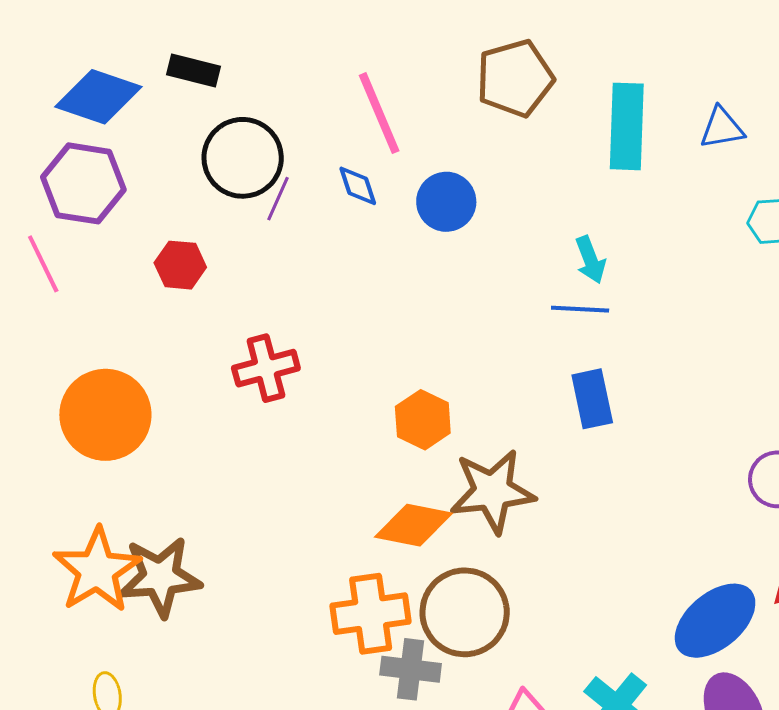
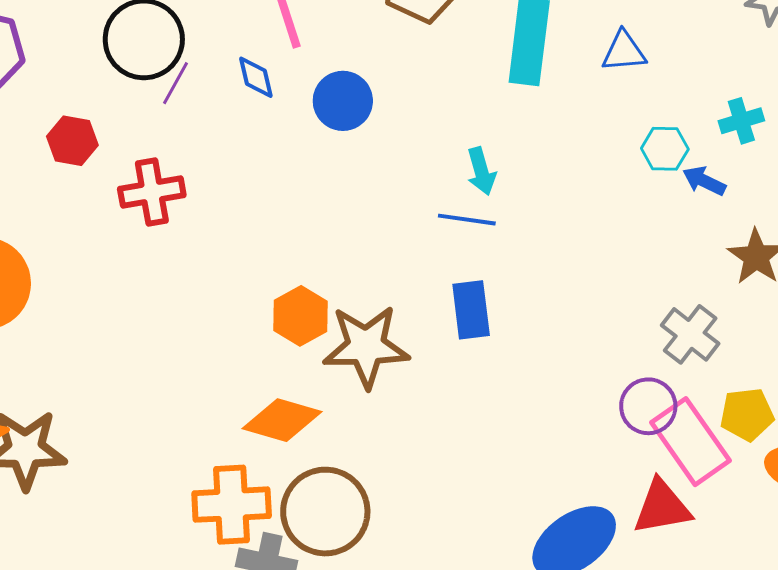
red cross: (266, 368) -> (152, 192), moved
brown star: (492, 491) -> (366, 346), moved

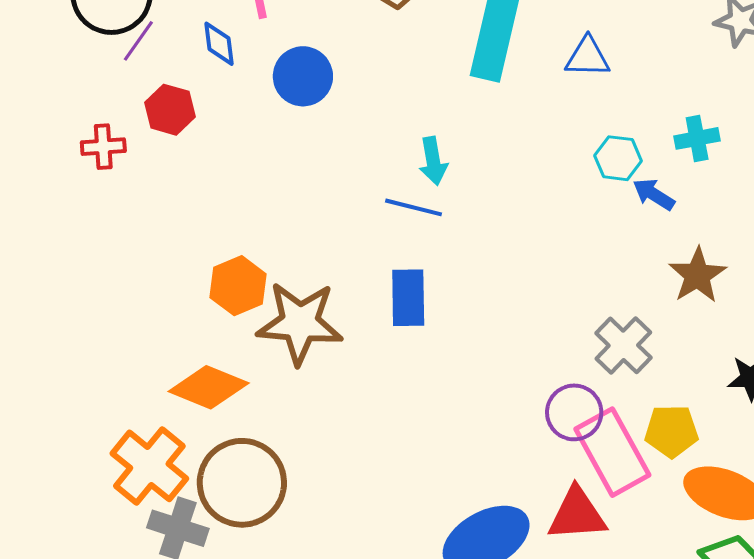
red hexagon: (72, 141) -> (170, 110), moved
red cross: (152, 192) -> (103, 147), size x0.7
orange cross: (232, 505) -> (149, 466), turned 36

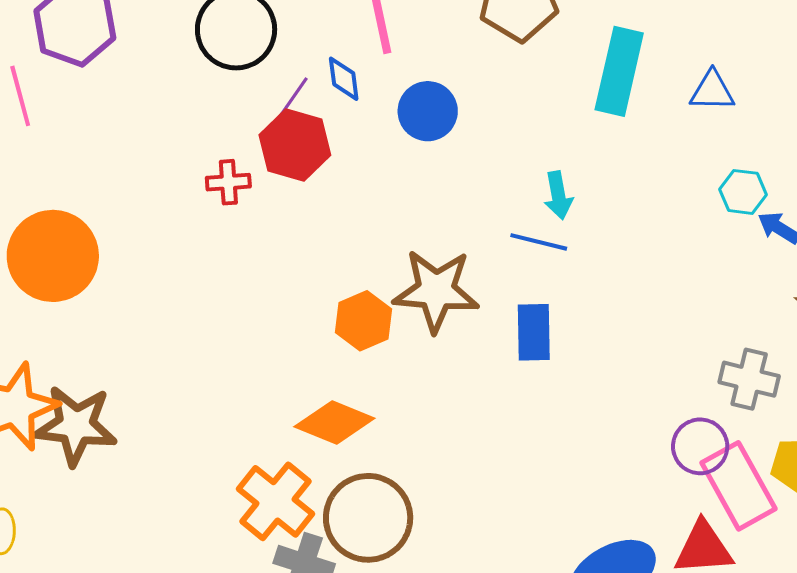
purple line: (138, 41) -> (293, 97), moved
red hexagon: (170, 110) -> (295, 145), size x1.4
brown star: (300, 323) -> (436, 291), moved
gray cross: (623, 345) -> (749, 379), turned -30

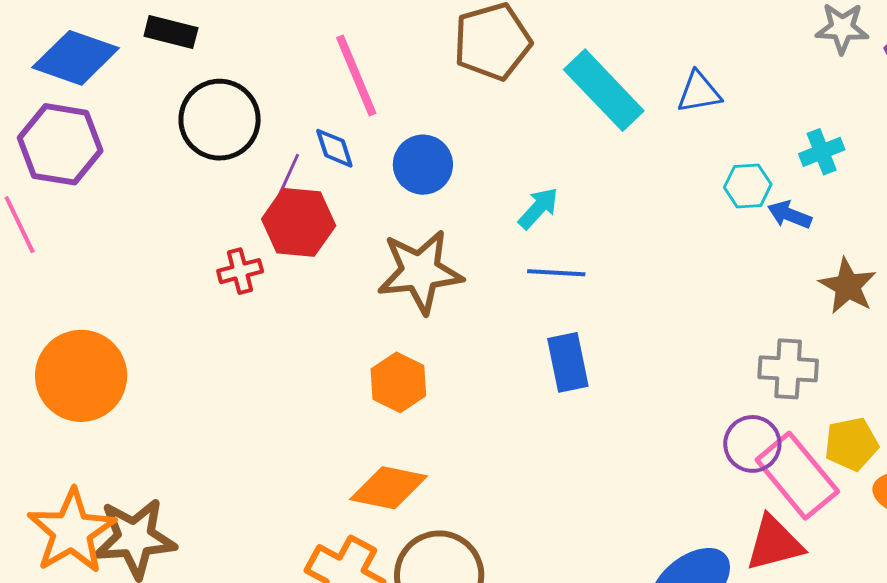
cyan rectangle: (619, 71) -> (604, 90), turned -46
cyan arrow: (558, 195) -> (538, 208), moved, turned -117
brown star: (436, 291) -> (420, 272), moved

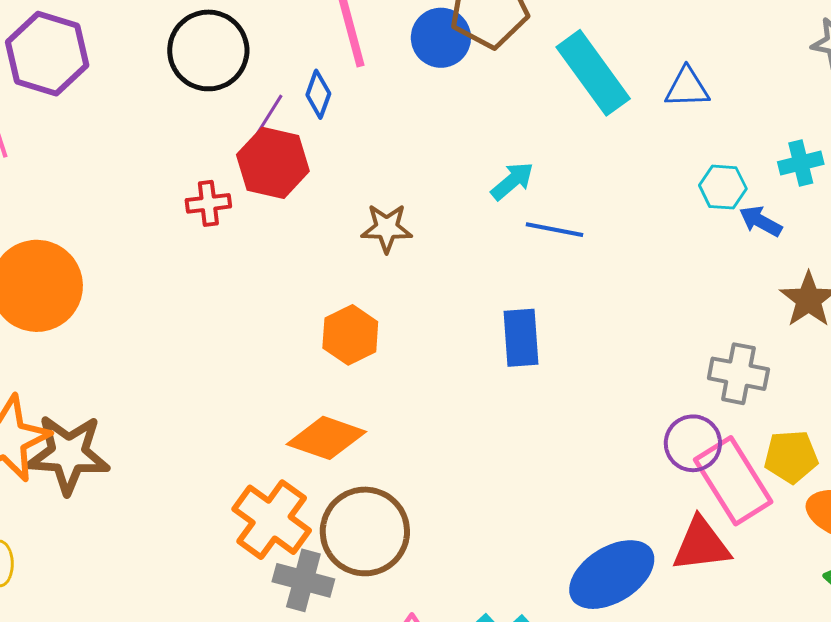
blue diamond: (334, 148) -> (318, 94), turned 30
blue circle: (423, 165) -> (441, 38), moved
brown star: (420, 272) -> (387, 228), size x0.6
blue line: (556, 273) -> (554, 230), moved

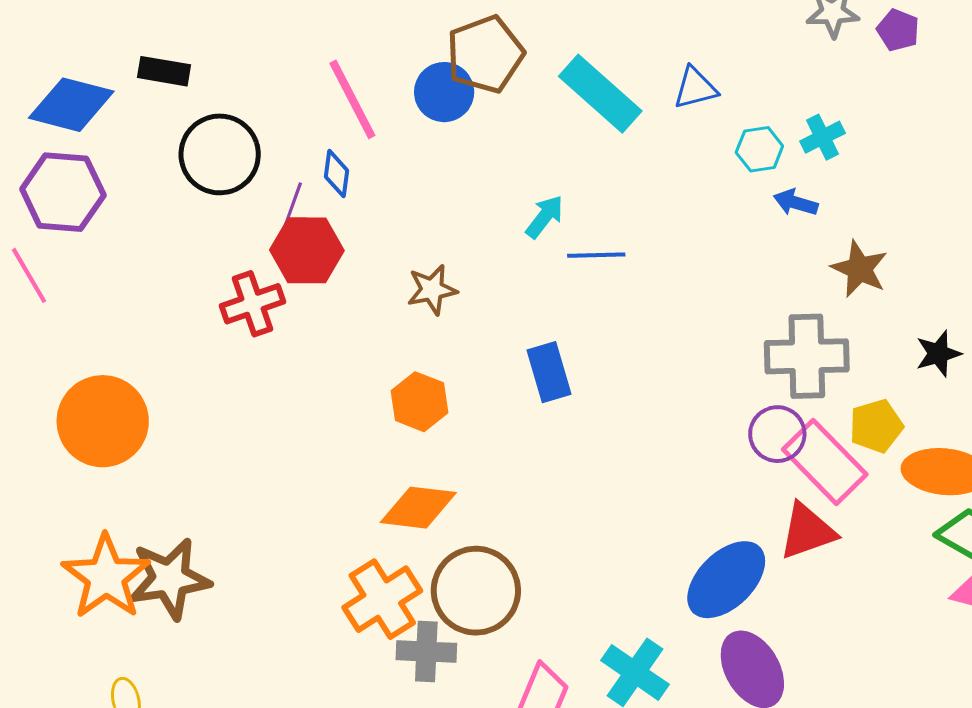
cyan hexagon: (723, 187) -> (759, 149), moved
red cross: (208, 203) -> (253, 304), size x1.4
blue rectangle: (521, 338) -> (549, 372), moved
gray cross: (738, 374) -> (807, 356), size x1.4
orange cross: (272, 520) -> (382, 599), turned 34

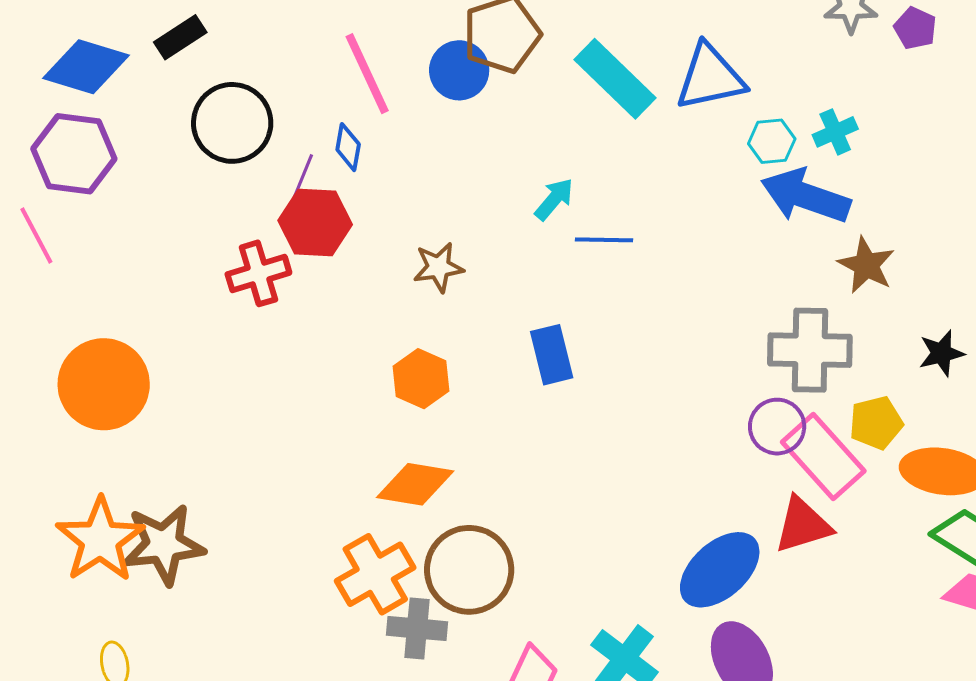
black rectangle: (164, 71) -> (180, 37), turned -45
blue triangle: (695, 88) -> (710, 77), size x1.6
blue arrow: (796, 203) -> (805, 196), size x2.0

